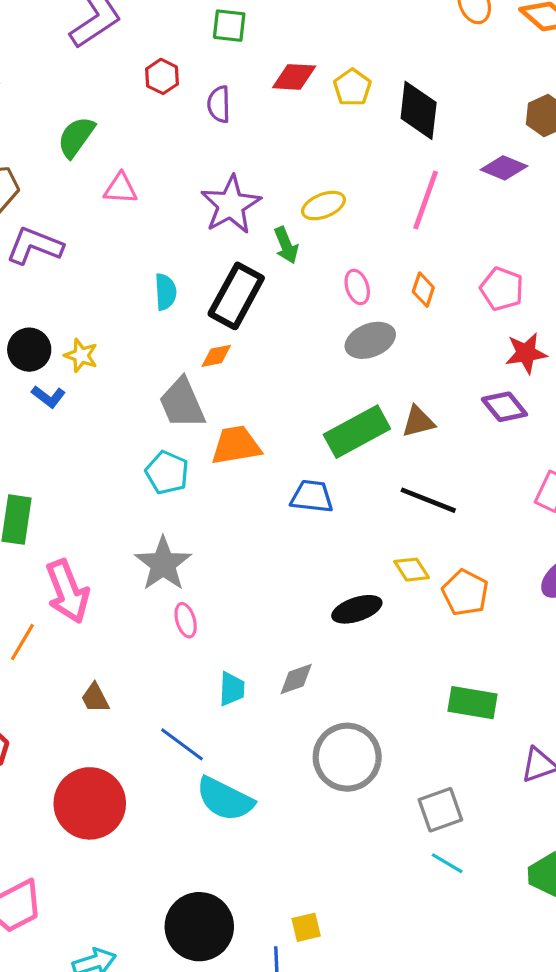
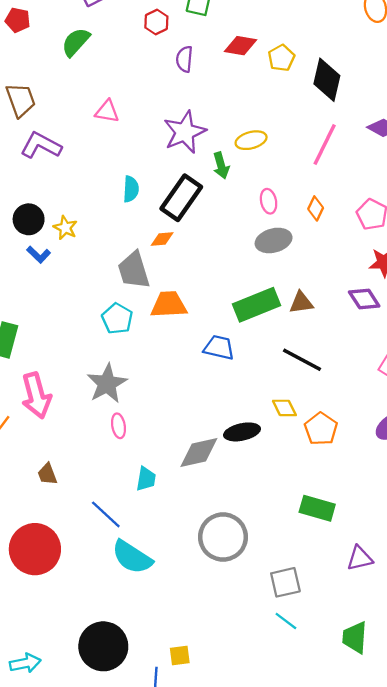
red hexagon: (162, 76) -> (156, 22), moved
green semicircle: (76, 137) -> (76, 42), moved
gray diamond: (296, 679) -> (199, 452), moved, size x1.5

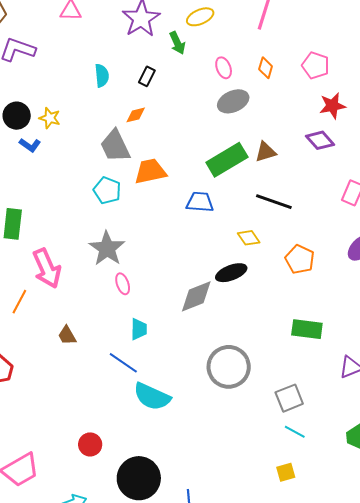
black rectangle: (181, 198) -> (147, 76), size x0.5
yellow diamond: (284, 408) -> (249, 238), moved
cyan trapezoid: (146, 479) -> (139, 329), moved
red circle: (35, 549) -> (90, 444), moved, size x0.5
yellow square: (180, 656) -> (286, 472), moved

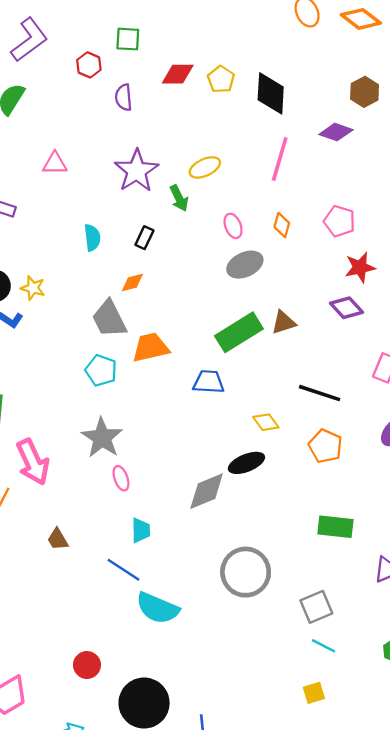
black line: (274, 202) -> (320, 393), moved

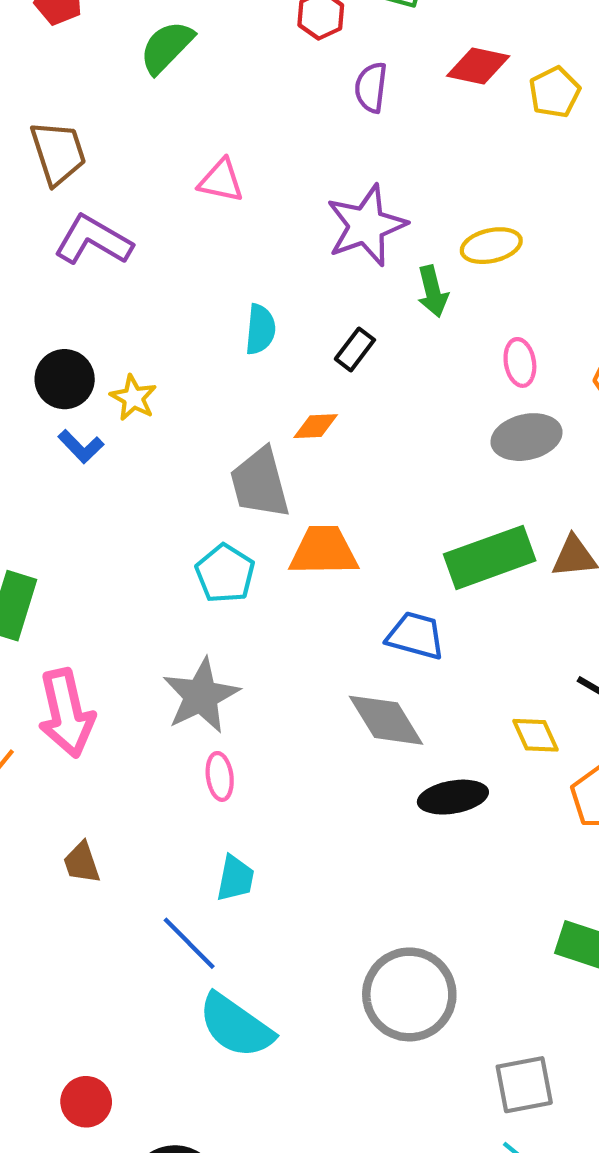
yellow diamond: (266, 422) -> (536, 735), moved
gray diamond: (207, 491) -> (386, 720), moved, turned 69

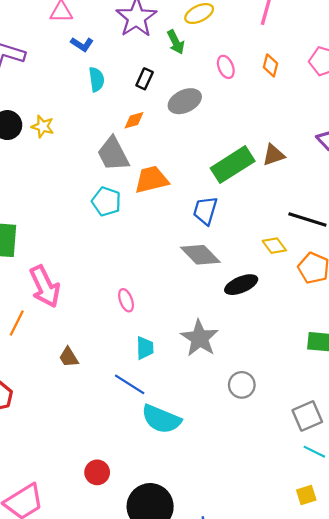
gray ellipse: (526, 437) -> (185, 101), moved
blue L-shape: (81, 447) -> (82, 44), moved
blue trapezoid: (416, 636) -> (205, 211), turned -76
gray star: (201, 696) -> (200, 338), moved
gray circle: (409, 994) -> (242, 385), size x0.6

